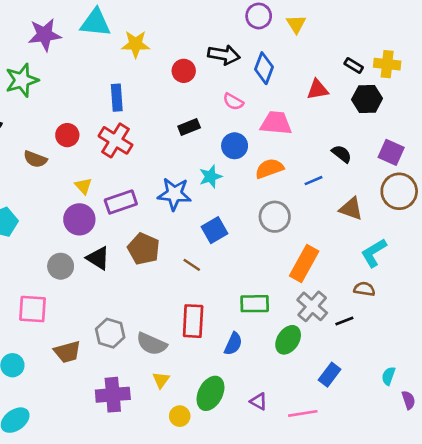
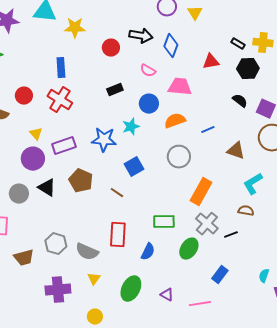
black semicircle: (342, 154) -> (240, 101), moved
yellow circle: (180, 416) -> (95, 317), moved

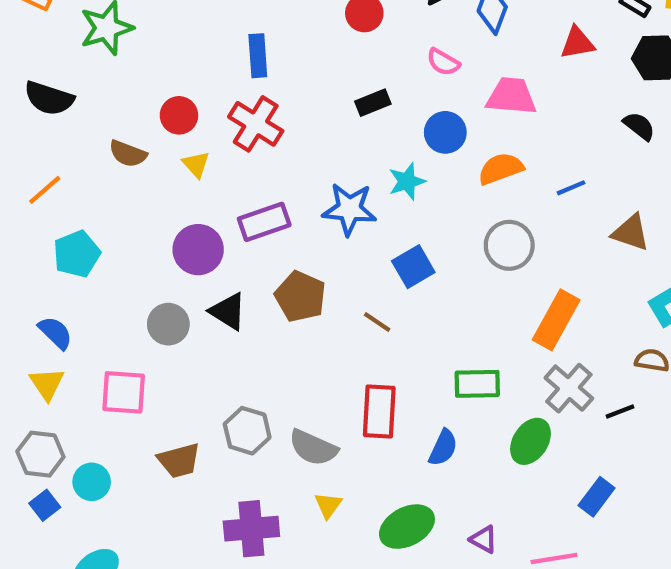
yellow triangle: (36, 134) -> (196, 164), moved
green ellipse: (131, 289) -> (407, 527), turned 35

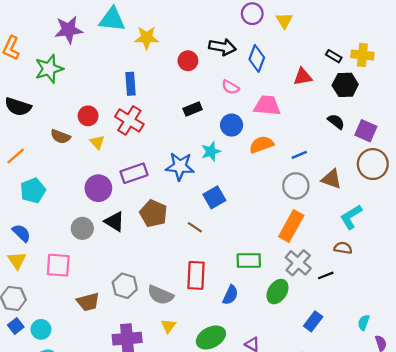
gray circle: (509, 245) -> (296, 186), moved
cyan circle: (92, 482) -> (41, 329), moved

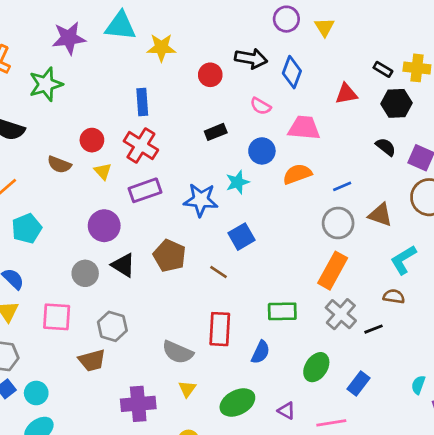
purple rectangle: (134, 173) -> (145, 190), moved
gray hexagon: (125, 286) -> (112, 326), moved
green ellipse: (277, 292) -> (316, 367), moved

